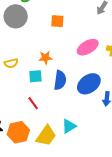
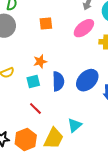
pink ellipse: (88, 47) -> (84, 28), moved

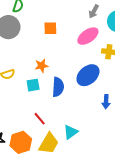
blue ellipse: (87, 80) -> (88, 75), moved
red line: (35, 108) -> (40, 119), moved

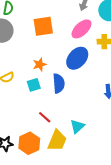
orange square: (50, 28) -> (43, 26), size x1.5
blue ellipse: (88, 75) -> (77, 58), moved

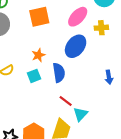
red line: (45, 117) -> (66, 101), moved

